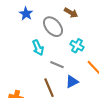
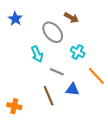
blue star: (26, 14) -> (15, 19), moved
blue triangle: (72, 82) -> (72, 89), turned 32

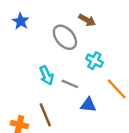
cyan arrow: (37, 54) -> (46, 75), moved
brown line: (49, 96) -> (45, 115), moved

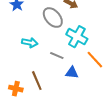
cyan cross: (94, 61) -> (77, 37), size x1.5
cyan arrow: (46, 75) -> (30, 43), moved, turned -56

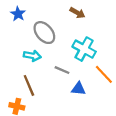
gray ellipse: (53, 18) -> (44, 33), moved
brown line: (37, 81) -> (29, 85), moved

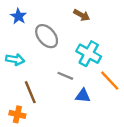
cyan arrow: (32, 56) -> (15, 59), moved

